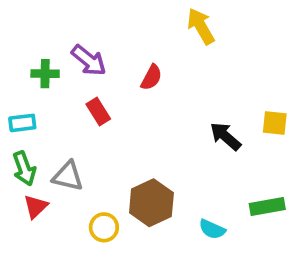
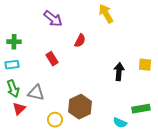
purple arrow: (89, 60) -> (53, 19), moved
green cross: (45, 74) -> (14, 42), moved
black arrow: (225, 136) -> (119, 72), turned 54
cyan semicircle: (212, 229) -> (120, 123), moved

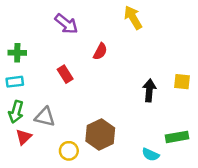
green arrow: (13, 89) -> (16, 112), turned 36

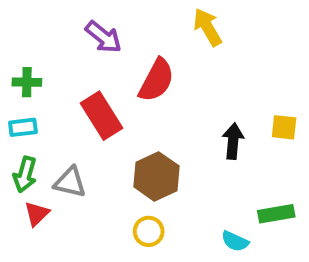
red semicircle: (100, 51) -> (156, 80), size x1.6
red rectangle: (65, 74) -> (101, 116), size x1.6
brown hexagon: (100, 134) -> (156, 176), moved
yellow circle: (69, 151) -> (149, 231), moved

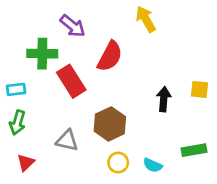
green cross: (27, 82) -> (42, 54), moved, size x1.5
gray triangle: (70, 182) -> (67, 140), moved
red triangle: (37, 214) -> (26, 163), moved
yellow circle: (149, 231) -> (118, 163), moved
cyan semicircle: (235, 241) -> (153, 165), moved

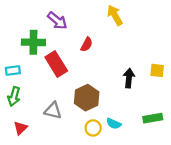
red semicircle: (110, 56) -> (87, 44), size x0.6
cyan semicircle: (153, 165) -> (114, 124), moved

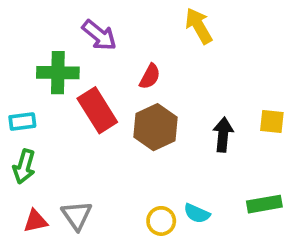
brown hexagon: (87, 98) -> (156, 127), moved
gray triangle: (53, 111) -> (77, 215), moved, turned 42
red triangle: (20, 128) -> (35, 221), turned 32

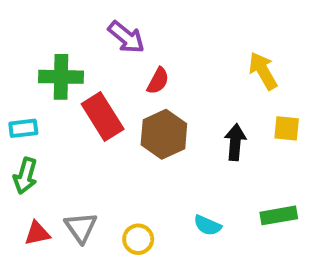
yellow arrow: (199, 26) -> (263, 71), moved
purple arrow: (99, 35) -> (126, 37), moved
yellow circle: (161, 221) -> (138, 239), moved

